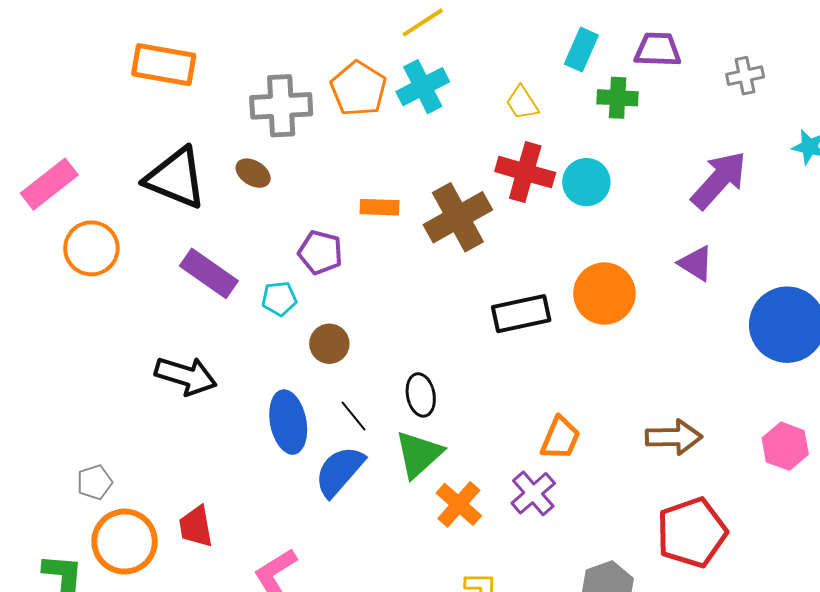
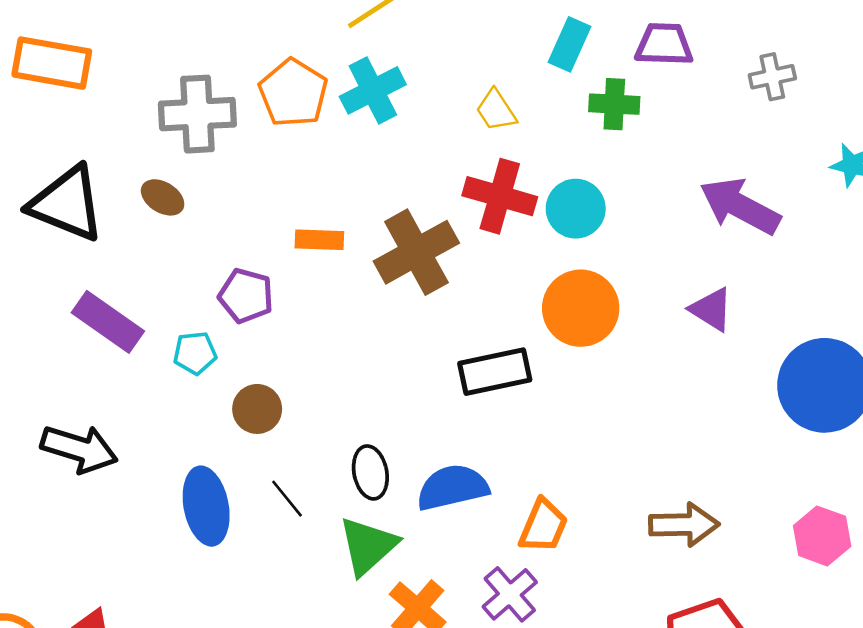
purple arrow: (719, 180) -> (740, 206), turned -104
orange circle: (604, 294) -> (581, 308), moved
blue semicircle: (339, 471) -> (453, 487), moved, turned 36

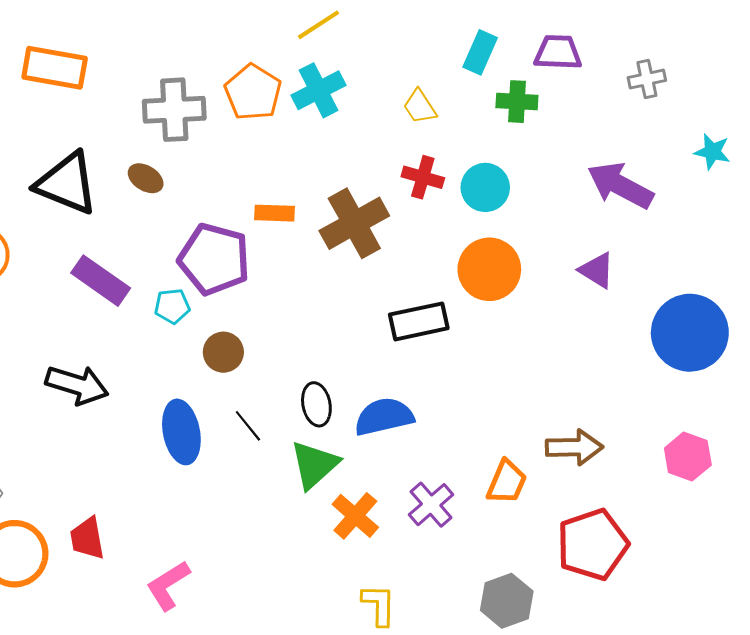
red cross: (500, 196) -> (423, 177), size x0.7
purple pentagon: (246, 296) -> (214, 259), size x1.6
orange trapezoid: (543, 526) -> (507, 482), moved

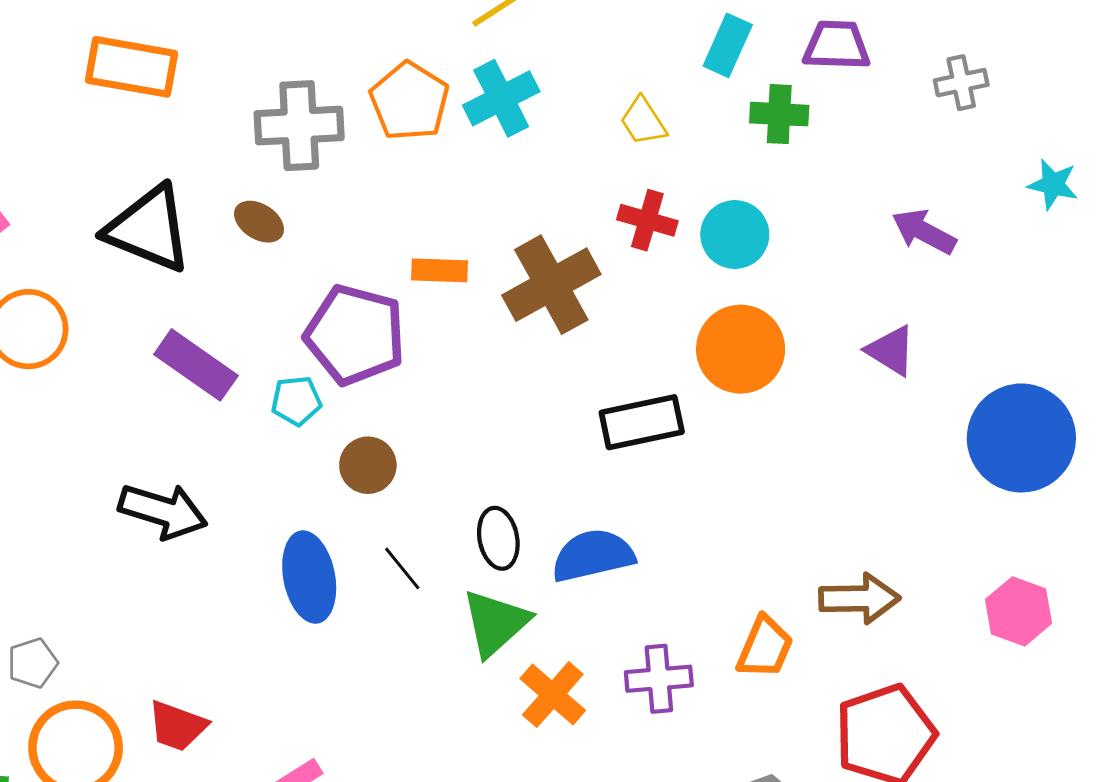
purple arrow: (620, 185) -> (924, 232), size x0.7
purple cross: (431, 505) -> (659, 679), turned 36
red trapezoid: (87, 538) -> (177, 726), turned -60

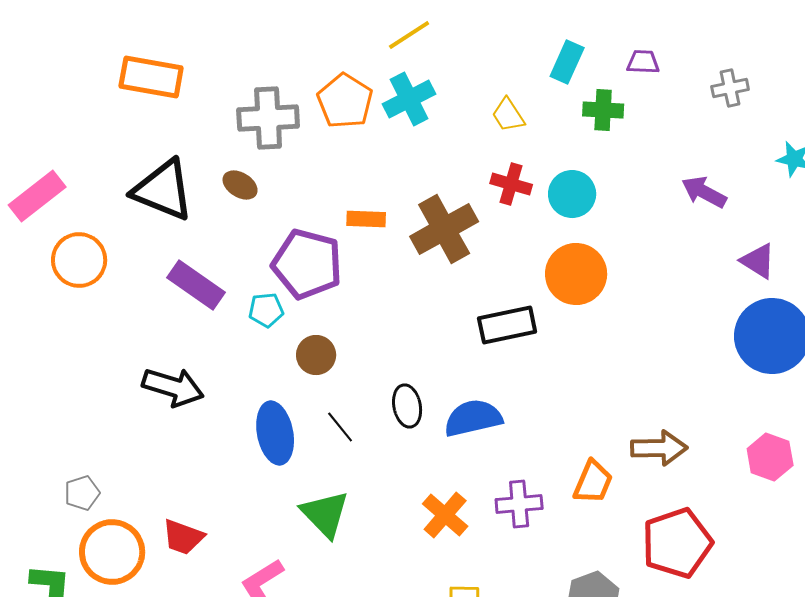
purple trapezoid: (837, 45) -> (643, 62), size x0.7
purple triangle: (891, 351) -> (758, 261), moved
green triangle: (495, 623) -> (325, 514), moved, turned -32

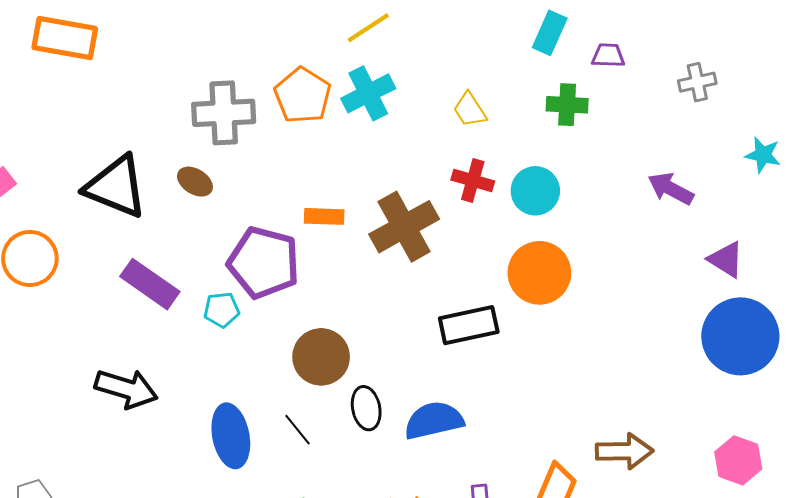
cyan rectangle: (567, 62) -> (550, 33), moved
orange rectangle: (151, 77) -> (65, 38), moved
brown circle: (316, 355) -> (321, 357), moved, size x1.4

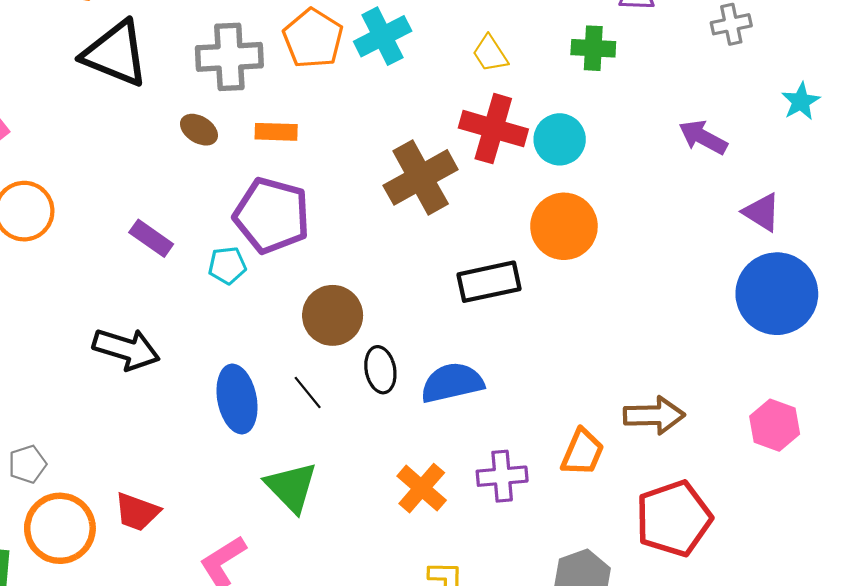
cyan star: (763, 155) -> (801, 101), turned 30
red cross: (473, 181) -> (493, 129), size x1.5
black triangle: (116, 187) -> (115, 54), moved
orange rectangle: (324, 216) -> (276, 132), moved
purple rectangle: (150, 284) -> (151, 238), size x0.7

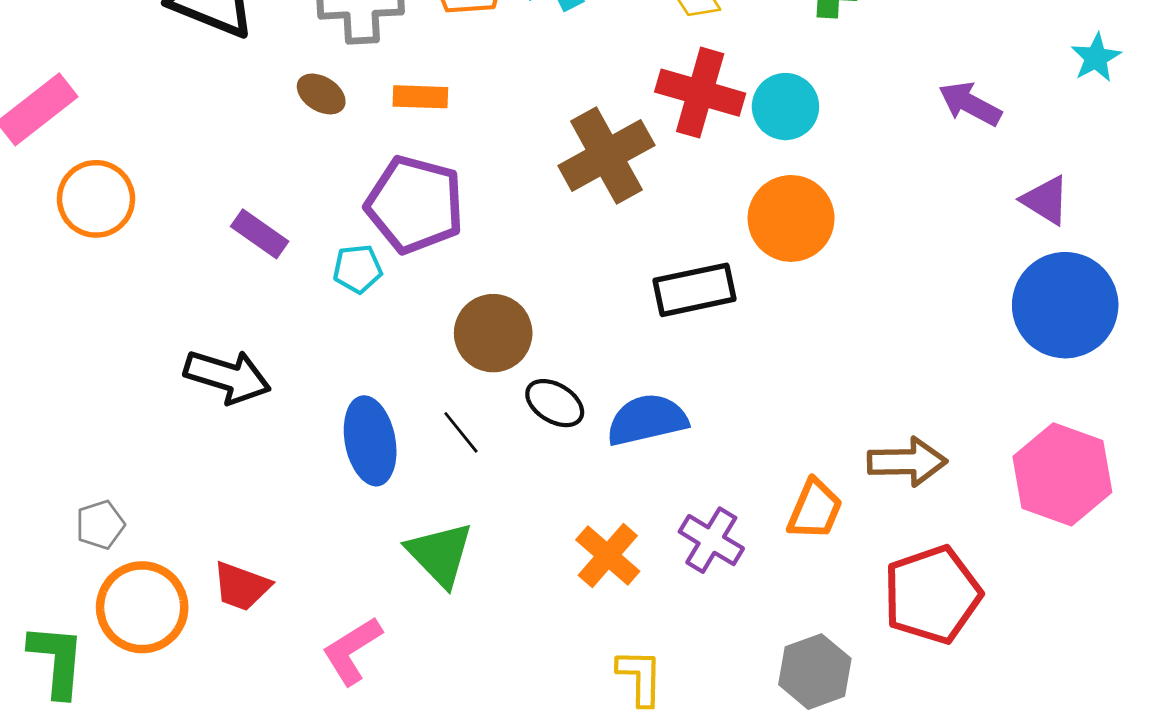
black ellipse: (380, 370) -> (555, 403), turned -48
pink hexagon: (775, 425) -> (1062, 474), size x1.5
purple cross: (502, 476) -> (711, 540), turned 36

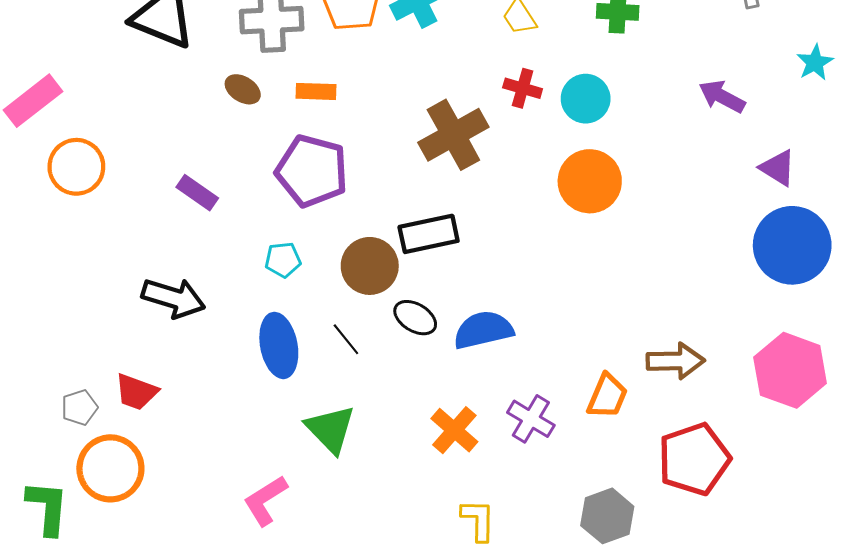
red cross: (700, 93) -> (523, 88), size x0.6
cyan pentagon: (358, 269) -> (283, 260), moved
black rectangle: (695, 290) -> (429, 234), moved
red trapezoid: (241, 586) -> (136, 392), moved

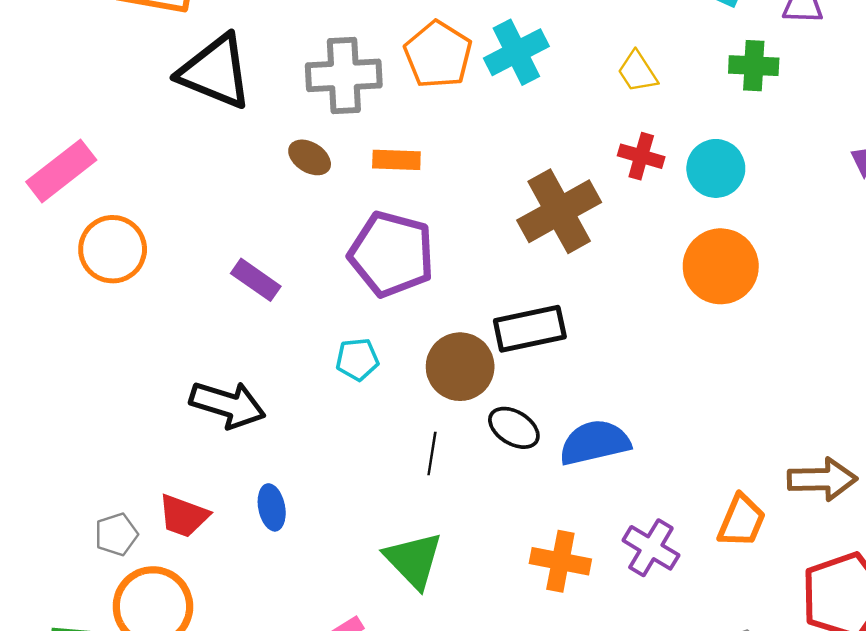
black line: (346, 339) -> (432, 454), turned 48
blue ellipse: (279, 345) -> (272, 507), moved, size x0.6
orange cross: (454, 430) -> (560, 561), turned -30

